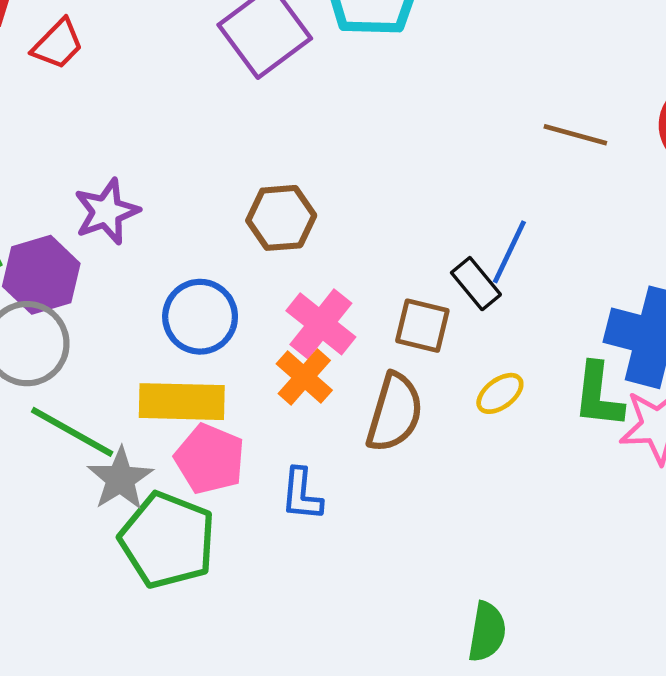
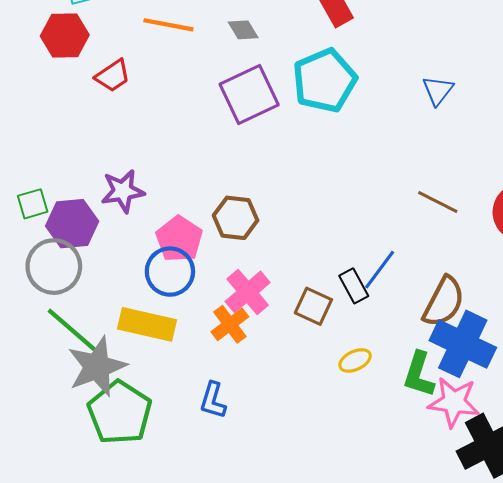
brown semicircle: (395, 412) -> (444, 302), moved
pink pentagon: (210, 459) -> (179, 239), moved
gray star: (120, 479) -> (97, 367), size x1.4

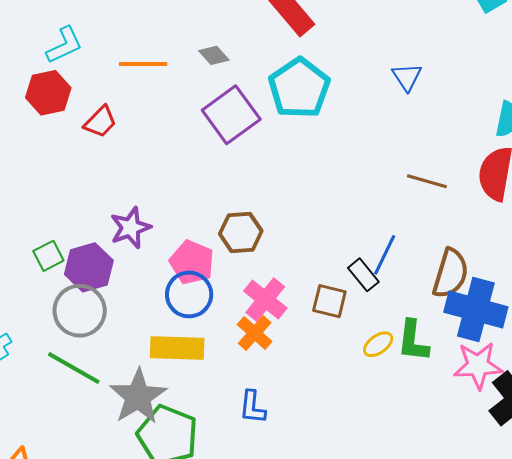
green line: (72, 330) -> (74, 368), moved
green L-shape: (419, 374) -> (413, 341), moved

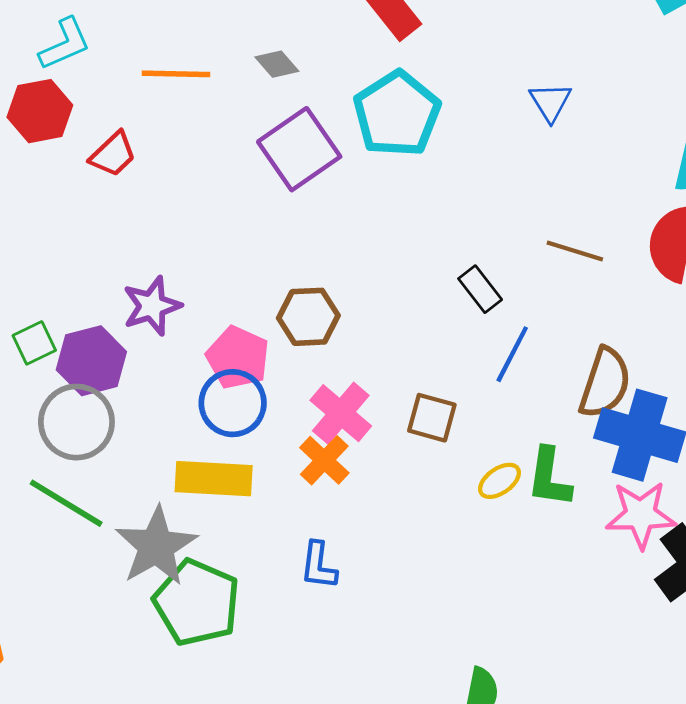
black rectangle: (363, 275) -> (480, 289), moved

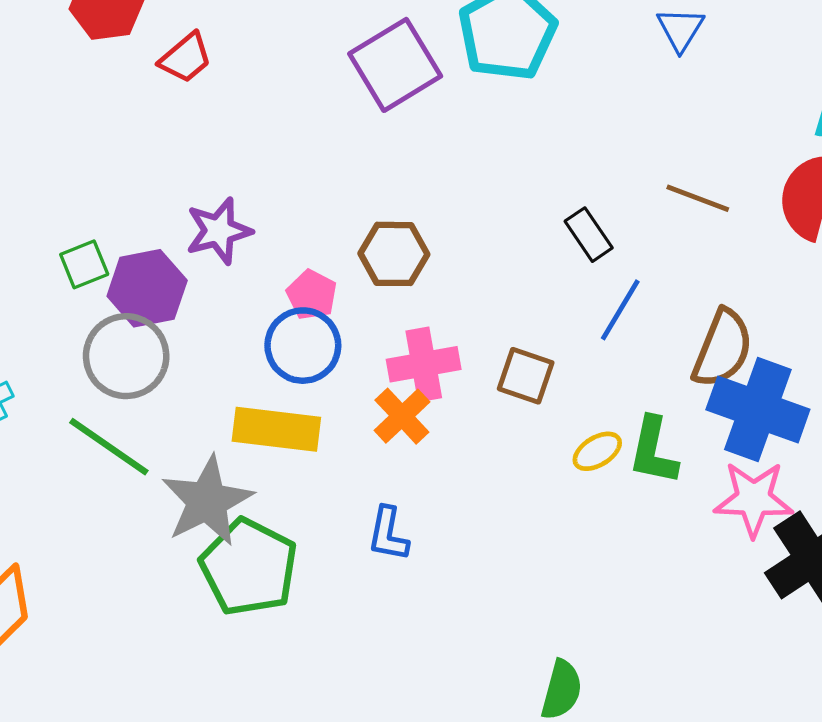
pink pentagon: (238, 358) -> (312, 295), size x0.7
pink cross: (341, 413) -> (424, 364), turned 36

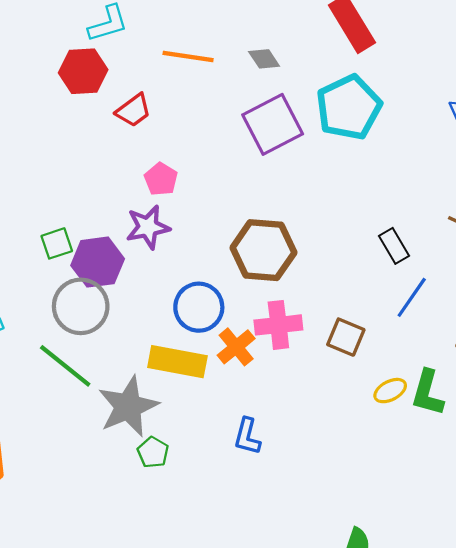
brown hexagon: (394, 254) -> (263, 250), size x1.4
pink pentagon: (312, 295) -> (161, 179), moved
orange cross: (402, 416) -> (236, 347), moved
green pentagon: (249, 567) -> (153, 452), size x0.5

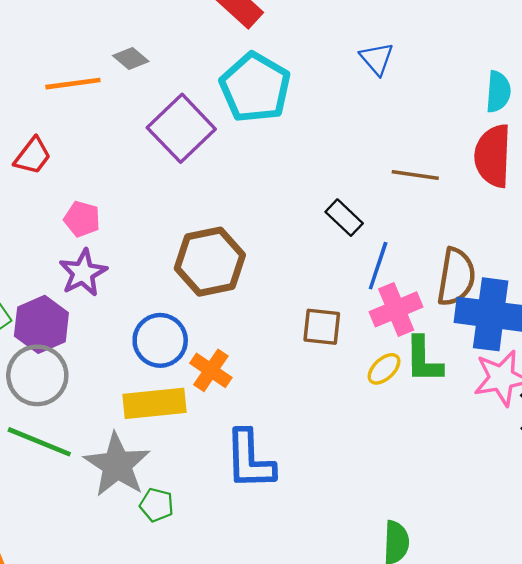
gray diamond: (264, 59) -> (131, 58), moved
pink cross: (278, 325) -> (396, 309), moved
blue L-shape: (247, 436) -> (250, 460), size x1.6

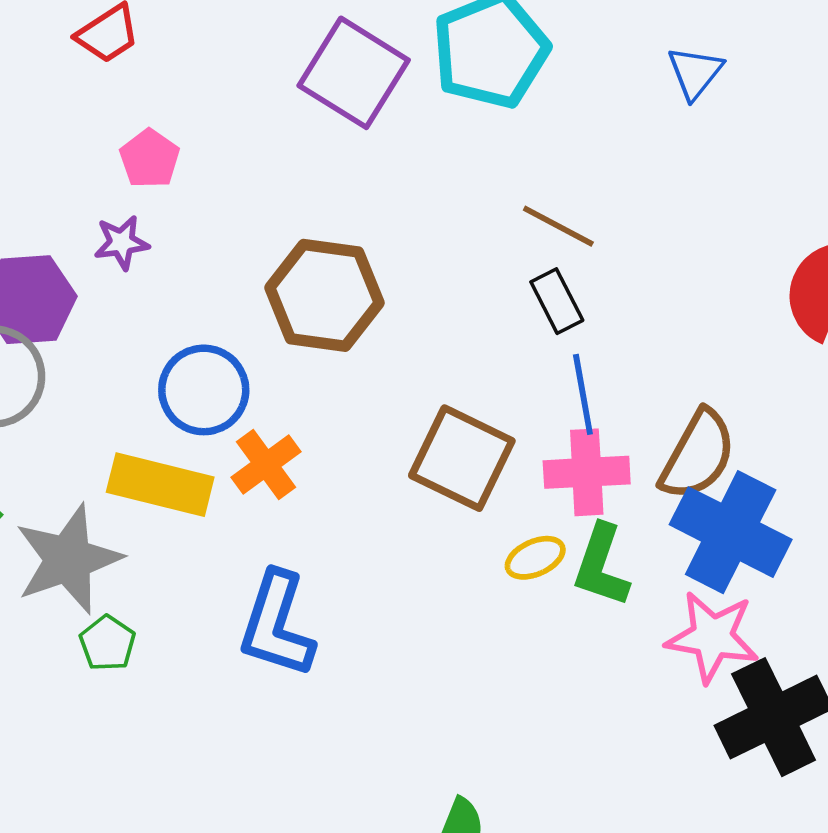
purple square: (181, 128) -> (354, 73), turned -34
brown line: (415, 175) -> (558, 226), moved
blue line: (378, 266) -> (583, 394), turned -48
purple star: (83, 273) -> (121, 243), size x0.7
brown square: (322, 327) -> (462, 458), size x1.5

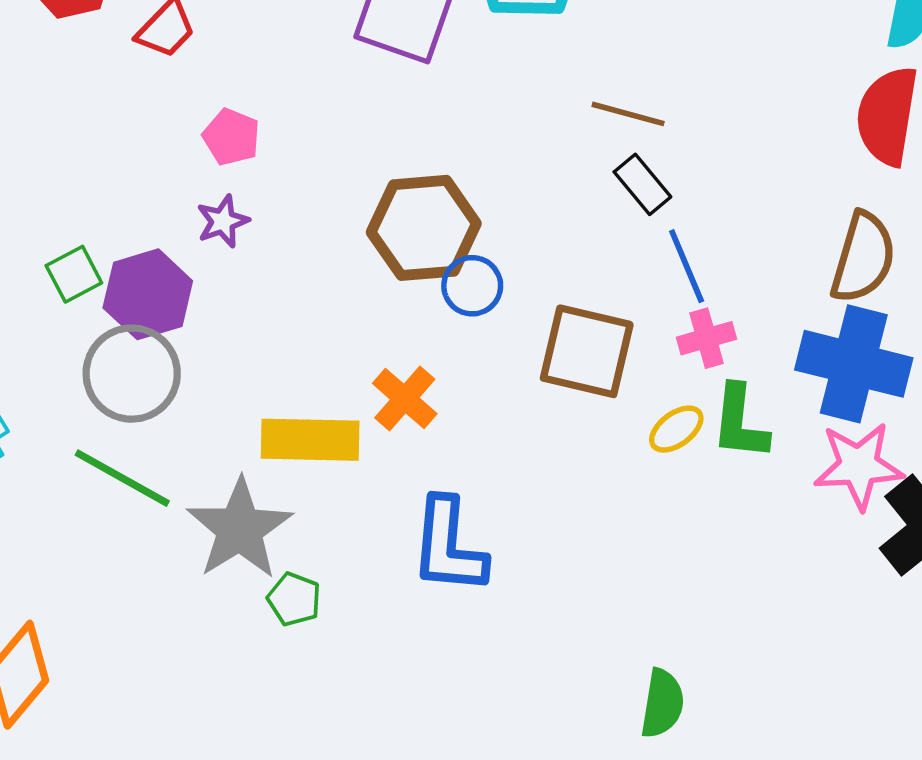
blue circle: (204, 390) -> (472, 286), moved, size x0.7
brown semicircle: (698, 455) -> (863, 258), moved
pink cross: (587, 472) -> (707, 338), size x0.7

